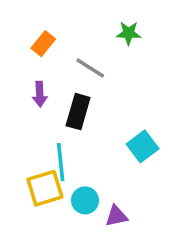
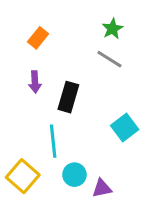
green star: (129, 33) -> (112, 29), turned -30
gray line: (90, 68) -> (109, 59), moved
yellow square: (45, 188) -> (23, 176), moved, turned -32

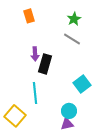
orange rectangle: (38, 38) -> (29, 16), moved, turned -56
purple arrow: (35, 82) -> (35, 54), moved
cyan circle: (74, 175) -> (69, 111), moved

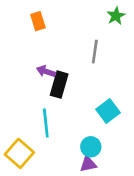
green star: (74, 19) -> (116, 16), moved
gray line: (72, 39) -> (95, 52), turned 66
purple arrow: (35, 54) -> (46, 71), turned 112

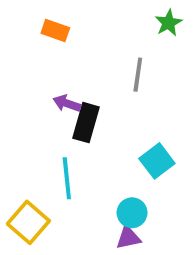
orange rectangle: (38, 21) -> (55, 31), turned -54

